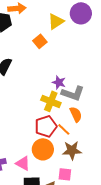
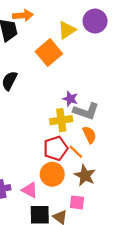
orange square: (40, 41) -> (49, 53), size x1.6
yellow cross: (51, 101) -> (61, 120), turned -30
brown star: (72, 150) -> (85, 175), turned 30

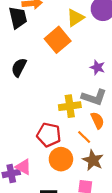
purple star: (70, 99) -> (97, 67), moved
red pentagon: (56, 148) -> (49, 135), moved, turned 30
pink triangle: (30, 190) -> (23, 167), moved

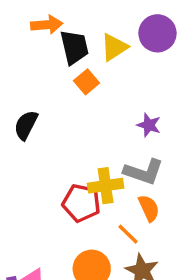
black trapezoid: (18, 18) -> (74, 47), moved
orange square: (58, 40) -> (87, 82), size x0.6
red pentagon: (49, 135) -> (81, 203), moved

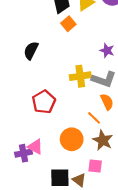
yellow cross: (106, 186) -> (80, 76), moved
red pentagon: (81, 203) -> (44, 102), moved, turned 30

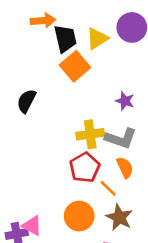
orange square: (68, 24) -> (75, 66), size x1.5
red pentagon: (44, 102) -> (85, 168), moved

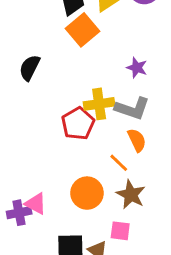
red pentagon: (85, 168) -> (78, 124), moved

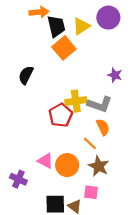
purple star: (137, 68) -> (115, 75), moved
pink triangle: (36, 204) -> (45, 161), moved
purple cross: (19, 213) -> (18, 179), turned 35

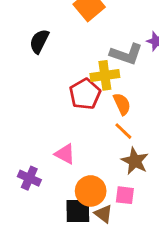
gray L-shape: (100, 104) -> (126, 54), moved
orange semicircle: (103, 127) -> (122, 104), moved
orange circle: (67, 165) -> (91, 191), moved

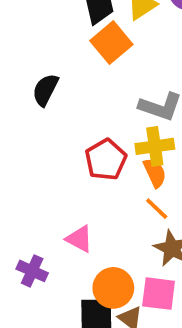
yellow cross: (105, 75) -> (155, 146), moved
pink square: (125, 195) -> (159, 294), size x1.4

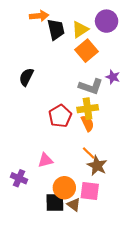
orange square: (111, 43) -> (86, 51), moved
orange line: (157, 209) -> (89, 153), moved
pink triangle: (79, 239) -> (45, 160), turned -42

